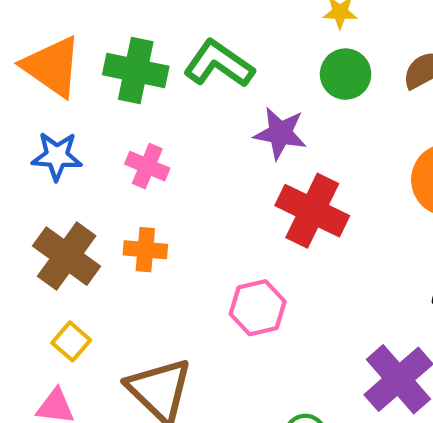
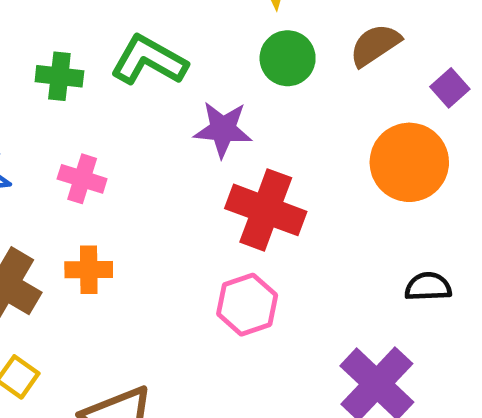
green cross: (136, 70) -> (59, 76), size x0.7
pink hexagon: (258, 308) -> (247, 305), moved

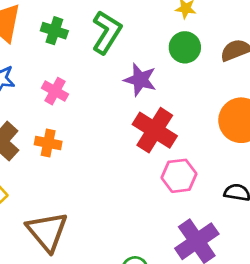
green L-shape: (149, 60) -> (107, 32), turned 81
pink hexagon: (247, 305) -> (179, 176), moved

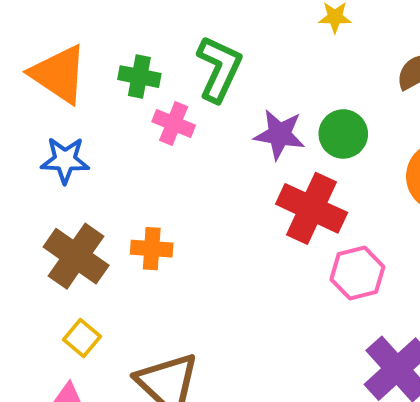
green circle: (185, 47) -> (343, 134), moved
pink cross: (55, 91) -> (174, 123), moved

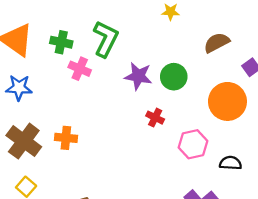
red cross: (312, 208) -> (155, 118), size x0.5
pink hexagon: (357, 273) -> (193, 144), moved

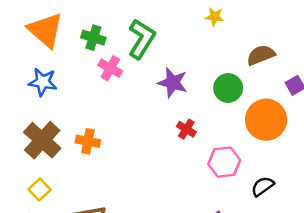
green circle: (174, 77) -> (228, 88), moved
black semicircle: (230, 163) -> (263, 186), turned -45

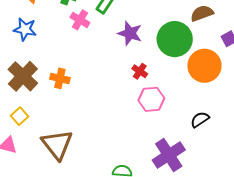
green circle: (228, 88) -> (175, 39), size x1.5
pink hexagon: (224, 162) -> (151, 99), moved

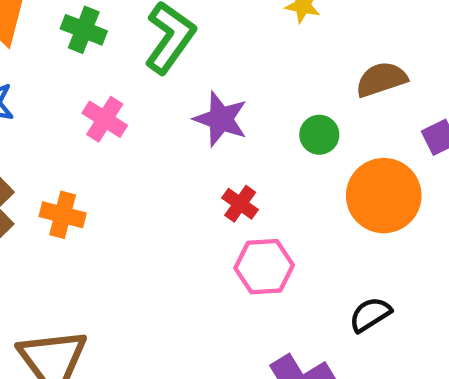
pink cross: (80, 20) -> (105, 119), moved
green circle: (175, 39) -> (319, 135), size x0.5

